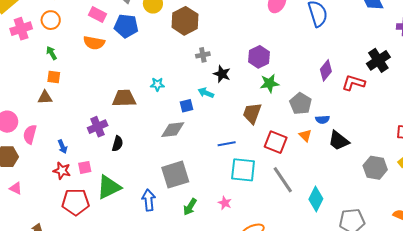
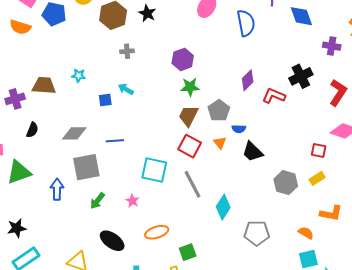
black star: (222, 74) -> (147, 13), moved
brown trapezoid: (252, 113) -> (188, 116), moved
purple cross: (98, 127) -> (15, 99), moved
gray diamond: (173, 130) -> (74, 133), moved
blue line: (227, 144) -> (115, 141), moved

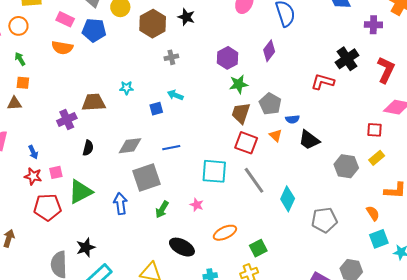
purple diamond: (248, 80) -> (269, 51), moved
orange semicircle: (306, 233) -> (373, 213), turned 35

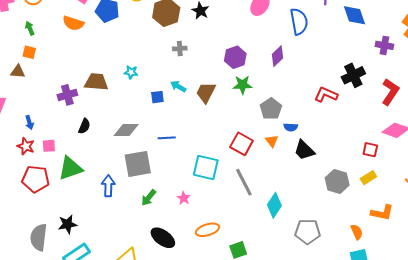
brown trapezoid: (241, 113) -> (206, 92), moved

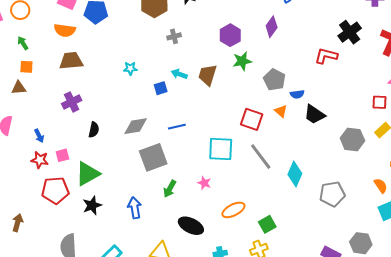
brown trapezoid: (96, 82) -> (71, 61), moved
blue arrow: (108, 186) -> (135, 208), moved
black star: (68, 224) -> (92, 205), moved

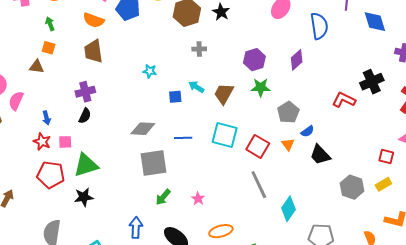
brown trapezoid: (71, 61) -> (93, 51), turned -105
blue semicircle: (297, 94) -> (307, 131), turned -40
black semicircle: (94, 130) -> (85, 116), moved
cyan square: (221, 149) -> (225, 135), moved
blue arrow: (135, 208) -> (136, 228), moved

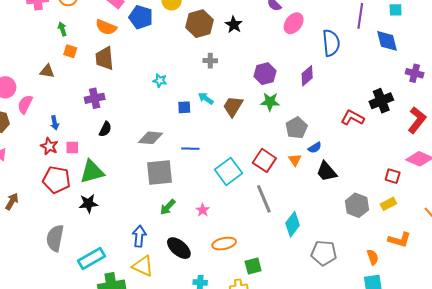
orange square: (49, 48) -> (70, 51), moved
black semicircle: (85, 116) -> (105, 129), moved
cyan square: (225, 135) -> (228, 171), moved, turned 36

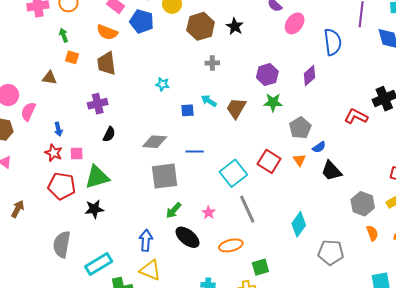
gray line: (264, 199) -> (247, 209), moved
black ellipse: (179, 248) -> (187, 237), moved
orange semicircle: (373, 257) -> (372, 233), moved

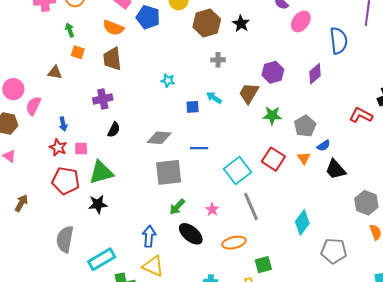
green star: (273, 102) -> (272, 116), moved
brown trapezoid: (236, 108) -> (249, 93), moved

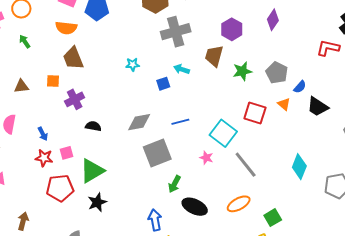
orange square: (78, 52) -> (53, 81), moved
gray cross: (218, 60) -> (176, 32), size x2.0
black semicircle: (114, 130) -> (93, 126), turned -91
pink star: (212, 209) -> (206, 158), moved

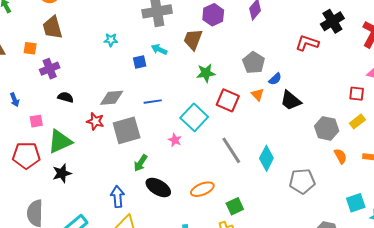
green star: (242, 71) -> (206, 73), moved
red star: (44, 158) -> (95, 121), moved
gray line: (246, 165) -> (231, 150), moved

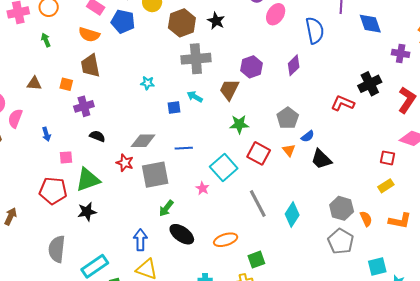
gray hexagon: (327, 128) -> (342, 208), moved
gray pentagon: (302, 181) -> (341, 241), moved, turned 30

